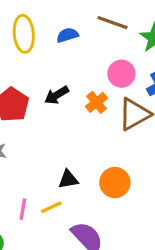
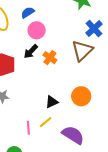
pink circle: (121, 74) -> (37, 30), moved
orange cross: (97, 102) -> (50, 58), moved

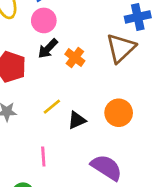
blue cross: (94, 29) -> (138, 17), turned 30
pink circle: (37, 30) -> (44, 20), moved
yellow line: (46, 122) -> (52, 107), moved

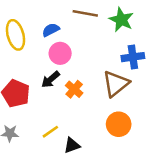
pink circle: (44, 20) -> (60, 53), moved
orange circle: (119, 113) -> (119, 124), moved

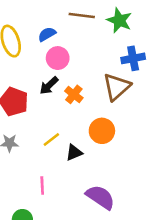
orange circle: (119, 124) -> (102, 131), moved

